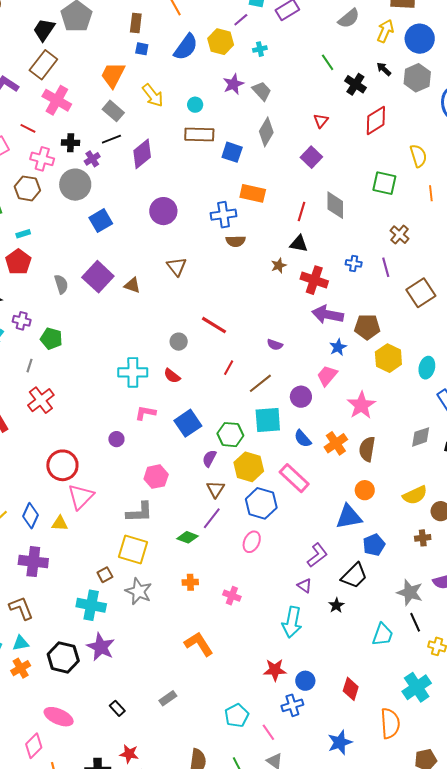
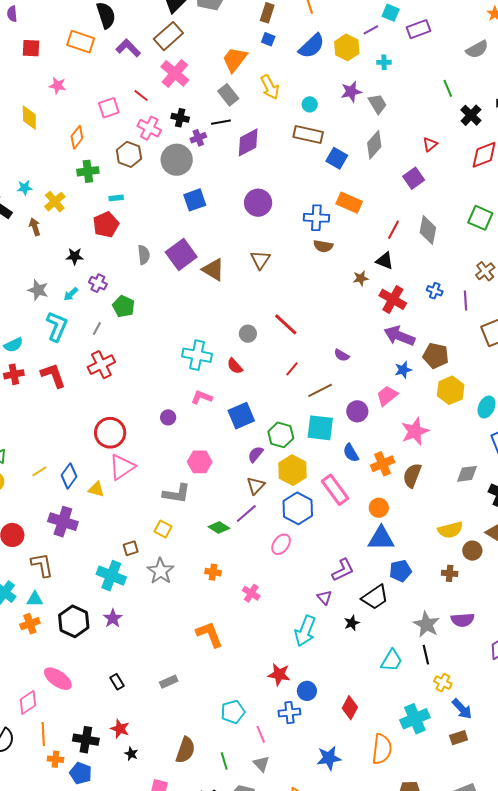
brown triangle: (132, 285) -> (213, 270), size x1.4
orange circle: (365, 490) -> (379, 508), moved
yellow square: (133, 550) -> (163, 529), size x0.6
purple star: (101, 647) -> (113, 618), size x0.7

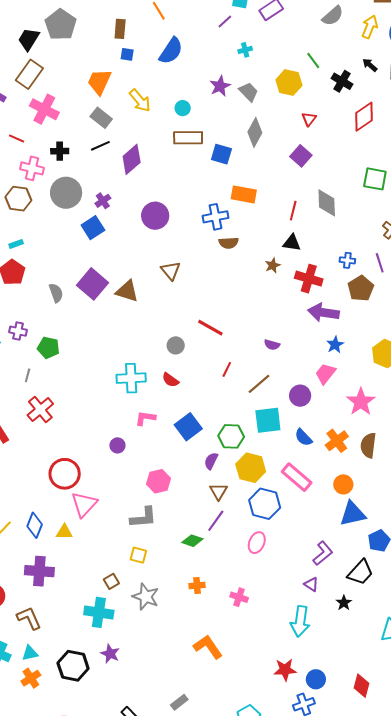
yellow hexagon: (347, 47) -> (289, 83), moved
purple cross: (198, 138) -> (103, 201), moved
brown pentagon: (436, 356) -> (361, 288), moved, turned -30

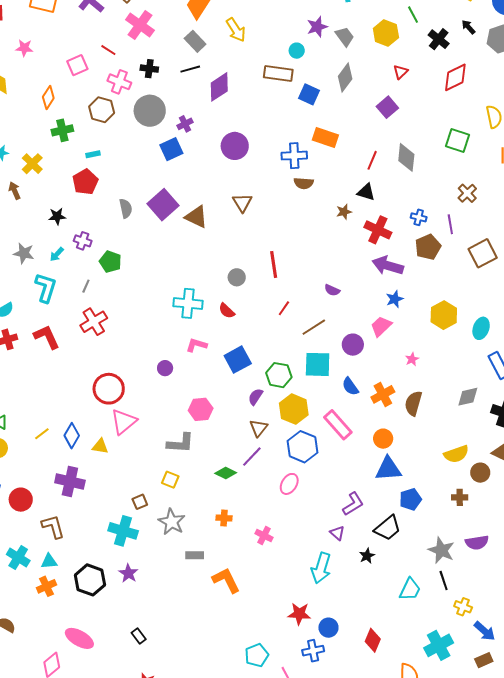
cyan circle: (183, 108) -> (297, 51), moved
red line: (210, 328) -> (274, 265), turned 44
pink star: (361, 402) -> (412, 359), size x0.5
gray rectangle: (179, 702) -> (195, 555), moved, turned 30

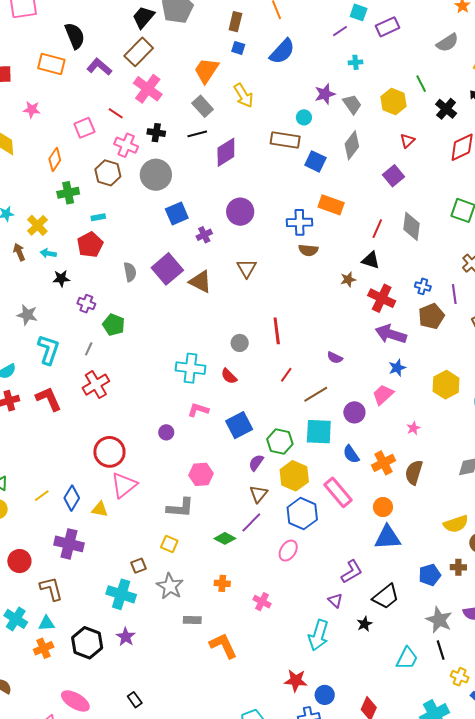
purple cross: (185, 124) -> (204, 235), moved
cyan arrow: (57, 254) -> (48, 253), moved, turned 56
blue pentagon: (410, 499) -> (430, 575), moved

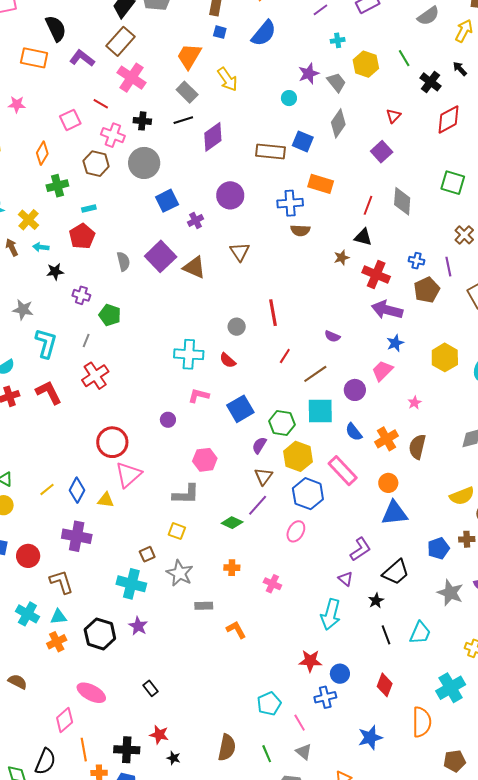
yellow hexagon: (394, 102) -> (366, 64), moved
brown rectangle: (285, 140) -> (270, 152), moved
orange L-shape: (223, 646) -> (236, 630), size x0.7
black line: (441, 650) -> (386, 635), moved

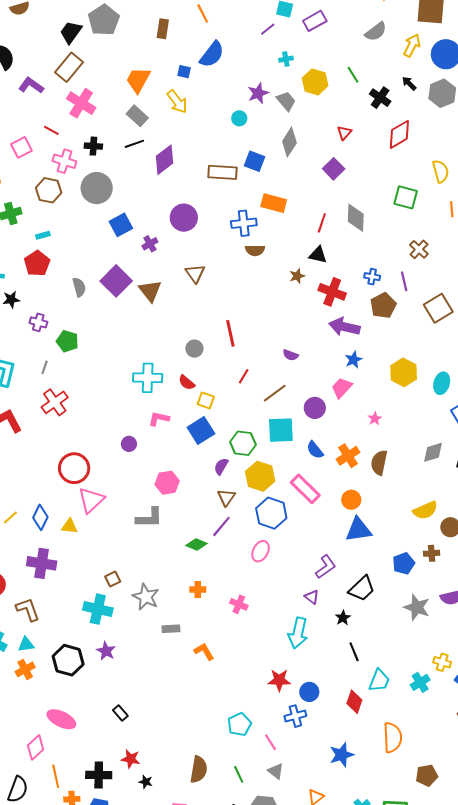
blue square: (220, 32) -> (184, 72), moved
brown triangle: (194, 267) -> (150, 291), turned 30
yellow square: (177, 531) -> (206, 400), moved
cyan trapezoid: (420, 633) -> (379, 681), moved
cyan cross: (451, 688) -> (420, 682), moved, size x0.7

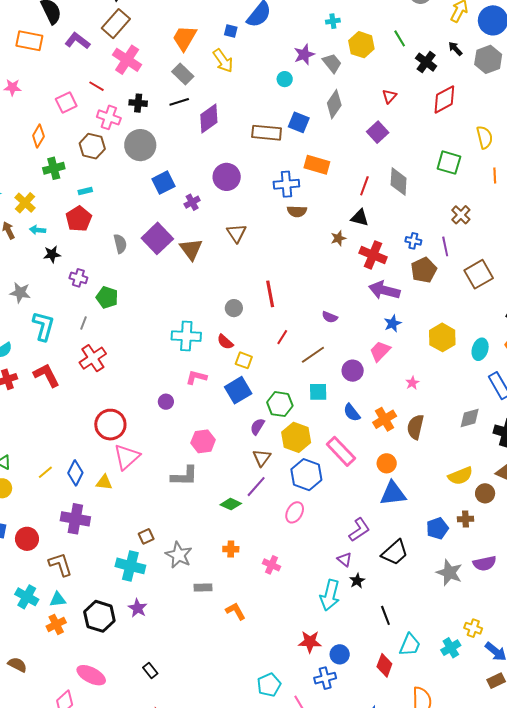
cyan square: (281, 430) -> (318, 392), size x0.7
black star: (343, 618) -> (357, 581), moved

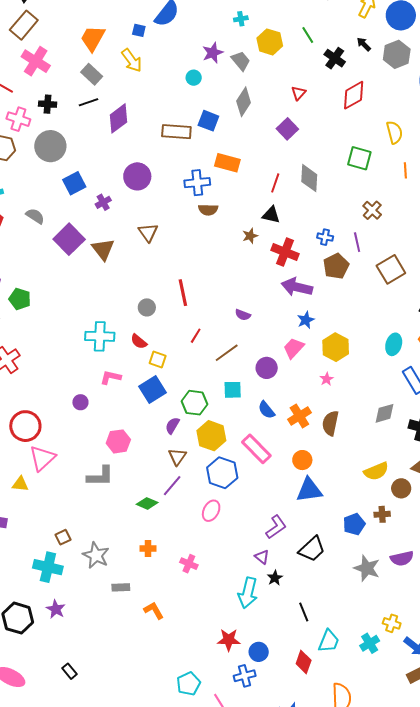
gray semicircle: (120, 244) -> (35, 216), moved, turned -42
yellow hexagon: (442, 337) -> (336, 347), moved

